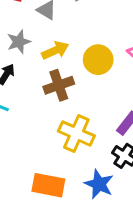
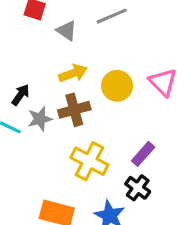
gray star: (19, 42) -> (40, 119), moved

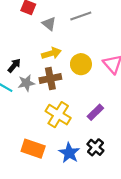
black cross: (138, 188) -> (95, 147), moved

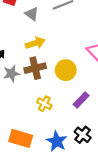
yellow circle: (81, 64) -> (66, 70), moved
yellow cross: (58, 115) -> (44, 104), size x0.6

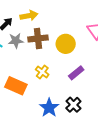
yellow arrow: (35, 43) -> (29, 16), moved
orange rectangle: (21, 138) -> (16, 86), moved

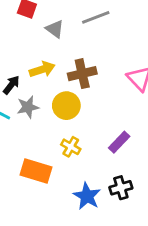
brown cross: (38, 38) -> (82, 74), moved
yellow circle: (66, 44) -> (66, 106), moved
black cross: (73, 105) -> (121, 188), turned 35

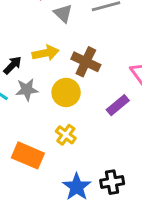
brown cross: (82, 74) -> (86, 62), turned 32
purple rectangle: (119, 142) -> (118, 105), moved

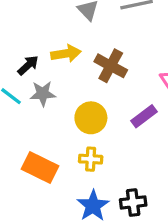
yellow circle: (66, 92) -> (91, 118), moved
yellow cross: (66, 135) -> (91, 159), moved, turned -36

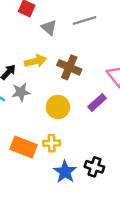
yellow cross: (91, 159) -> (52, 143), moved
black cross: (133, 202) -> (94, 167), turned 30

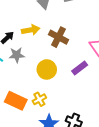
yellow cross: (52, 143) -> (39, 99), turned -32

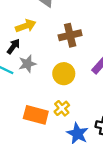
yellow arrow: (31, 30) -> (26, 26), moved
brown cross: (58, 37) -> (70, 35), turned -30

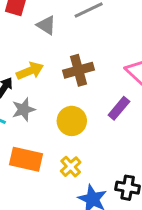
yellow arrow: (26, 26) -> (30, 71), moved
orange rectangle: (36, 115) -> (26, 159), moved

